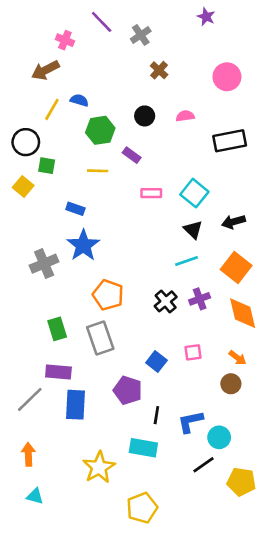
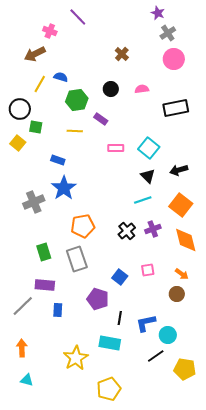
gray cross: (141, 35) -> (168, 33), moved
orange pentagon: (108, 295) -> (83, 226), turned -30
blue rectangle: (75, 405) -> (58, 310), size x0.6

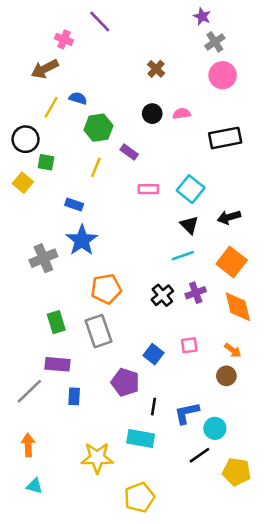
black circle: (111, 89) -> (152, 114), moved
yellow line: (75, 131) -> (96, 167), turned -70
yellow star: (76, 358) -> (97, 458), turned 30

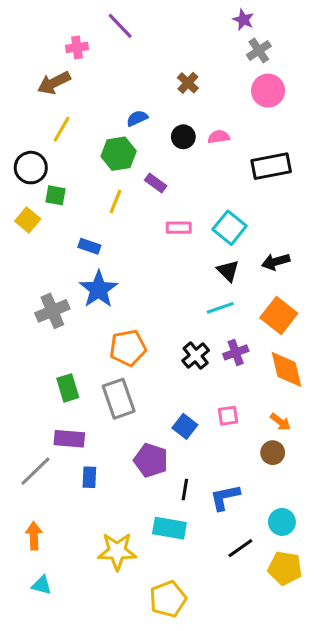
pink cross: (64, 39) -> (77, 47), turned -30
blue semicircle: (78, 98) -> (137, 118), moved, turned -42
cyan circle: (215, 428) -> (282, 522), moved

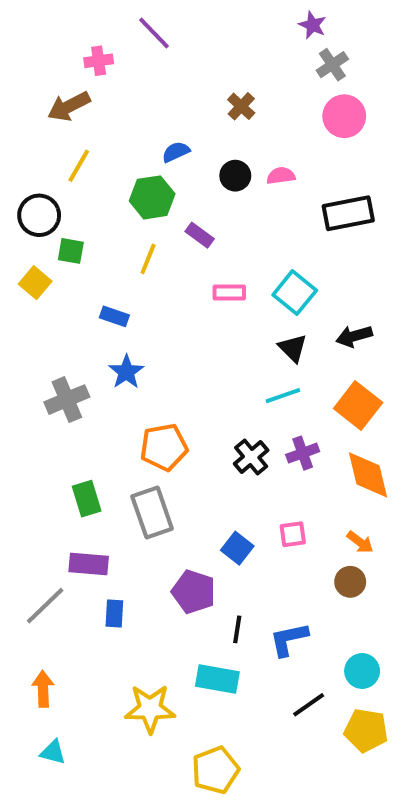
blue star: (99, 289) -> (126, 372), size x0.7

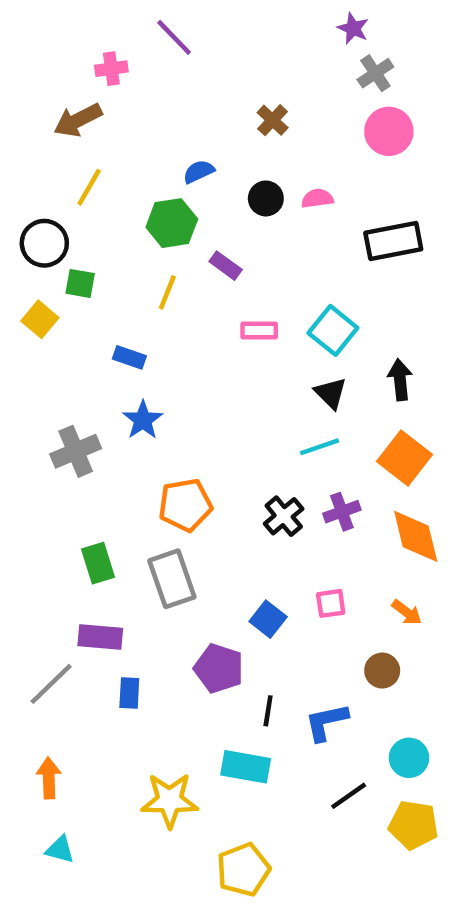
black arrow: (354, 336) -> (400, 380), turned 100
brown circle: (350, 582) -> (382, 671), moved

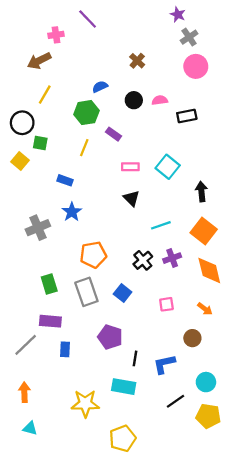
black rectangle: (393, 241) -> (187, 116), moved, size x0.7
black triangle: (331, 393) -> (132, 198), moved
blue square: (268, 619) -> (123, 293), moved

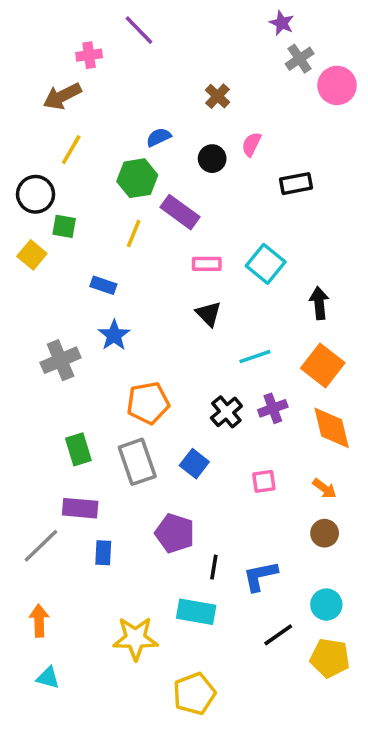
pink circle: (196, 66) -> (337, 85), moved
pink semicircle: (160, 100) -> (251, 144), moved, turned -56
purple rectangle: (113, 134) -> (180, 212), size x1.5
brown circle: (192, 338) -> (325, 533), moved

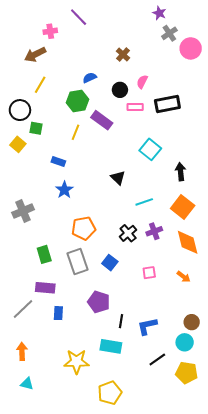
black rectangle: (296, 184) -> (167, 104), size x1.4
pink rectangle: (207, 264) -> (135, 107), moved
gray cross: (61, 360) -> (23, 211), moved
brown circle: (325, 533) -> (192, 322), moved

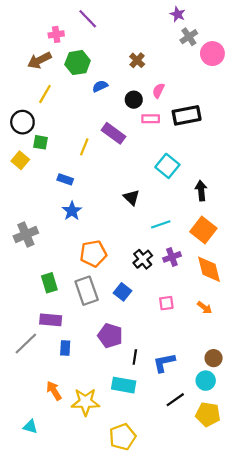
green hexagon: (78, 101) -> (78, 63), moved
orange arrow: (22, 351) -> (54, 391), moved, turned -30

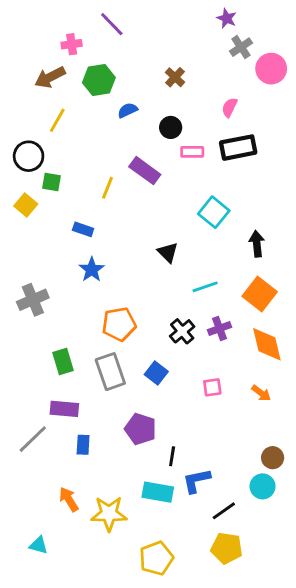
pink semicircle: (158, 91) -> (230, 107), moved
blue L-shape: (164, 363) -> (196, 481), moved
yellow pentagon: (208, 414) -> (227, 548), moved

